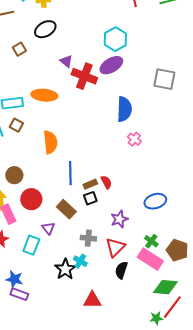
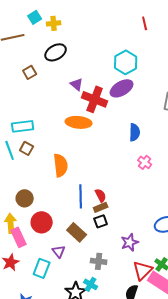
orange ellipse: (44, 95) -> (79, 122), moved
blue semicircle: (124, 109) -> (135, 132), size x0.7
red semicircle: (106, 182) -> (101, 195), moved
red triangle: (115, 247) -> (143, 270), moved

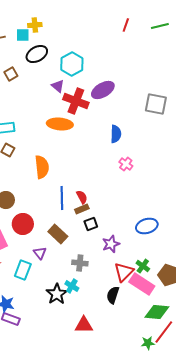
cyan square: (35, 17) -> (23, 35), moved, turned 32
red line: (145, 23) -> (126, 25), turned 32
cyan hexagon: (126, 62) -> (72, 64), moved
black square: (101, 221) -> (91, 224), moved

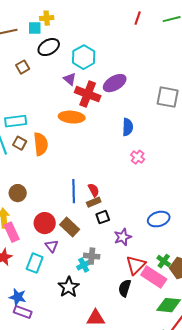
orange semicircle: (42, 167) -> (41, 144), moved
red circle: (23, 224) -> (45, 223), moved
green cross: (143, 266) -> (164, 261), moved
cyan cross: (72, 286) -> (84, 265), moved, turned 32

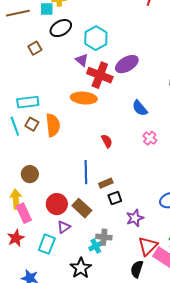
blue semicircle: (128, 127) -> (140, 108), turned 138
red semicircle: (94, 190) -> (107, 141), moved
purple triangle: (52, 246) -> (64, 227), turned 32

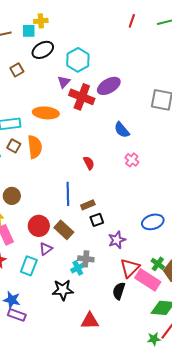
purple triangle: (82, 60) -> (64, 82), turned 32
orange ellipse: (84, 98) -> (46, 113), moved
black star: (81, 268) -> (63, 290), turned 30

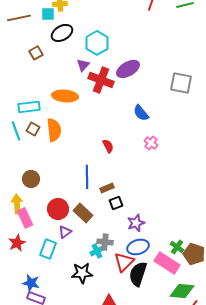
blue ellipse: (153, 222) -> (138, 247), moved
red triangle: (130, 268) -> (124, 262), moved
black semicircle: (119, 291) -> (138, 274), size x1.4

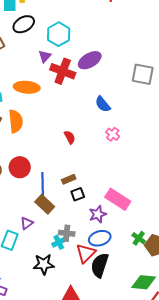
blue line: (87, 177) -> (43, 184), moved
red circle: (58, 209) -> (20, 167), moved
pink rectangle: (167, 263) -> (118, 199), moved

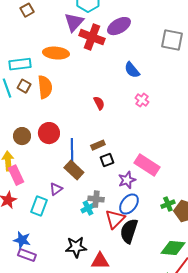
purple triangle: (45, 56) -> (74, 22), size x1.5
blue ellipse: (100, 238) -> (129, 204), turned -35
green cross: (139, 238) -> (168, 204), turned 32
black star: (44, 264) -> (76, 247), moved

